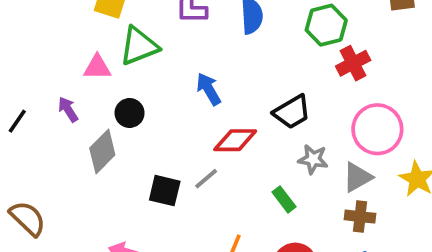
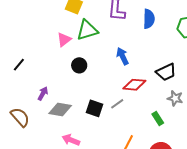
pink triangle: (97, 67) -> (64, 40), turned -42
purple arrow: (68, 109) -> (43, 94), moved, turned 56
gray diamond: (102, 151) -> (60, 110), moved, turned 50

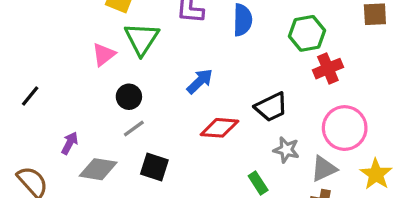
green triangle: (87, 30) -> (142, 39), turned -40
blue arrow: (123, 56) -> (200, 81), turned 72
gray line: (117, 104) -> (134, 129), moved

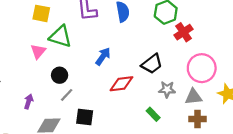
green triangle: (142, 39) -> (60, 36), turned -35
purple arrow: (70, 143) -> (29, 102), moved
gray triangle: (324, 169) -> (193, 97), turned 30

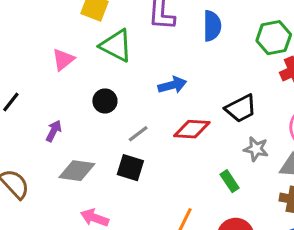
pink triangle: (38, 51) -> (63, 60), moved
blue arrow: (103, 56) -> (172, 85), turned 30
gray line: (67, 95) -> (138, 134), moved

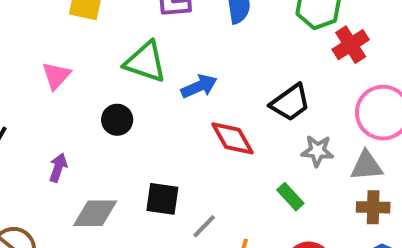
green triangle: (116, 46) -> (145, 62), moved
red diamond: (192, 129) -> (232, 138), turned 66
gray line: (138, 134) -> (204, 226), moved

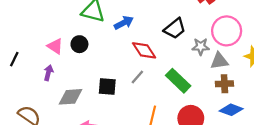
pink triangle: (56, 76) -> (55, 46), moved, turned -35
gray star: (317, 151) -> (201, 47), moved
green rectangle: (290, 197) -> (178, 81), size x1.6
gray line: (204, 226) -> (137, 77), moved

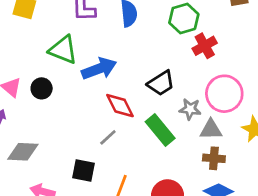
blue arrow: (124, 23) -> (99, 69), size x1.4
green rectangle: (178, 81) -> (160, 130), moved
black square: (107, 86) -> (83, 170), moved

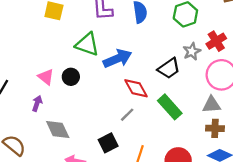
red cross: (205, 46) -> (216, 41), moved
gray star: (190, 109) -> (192, 51), moved, turned -30
gray diamond: (23, 152) -> (58, 130), turned 65
black square: (83, 170) -> (108, 143), turned -36

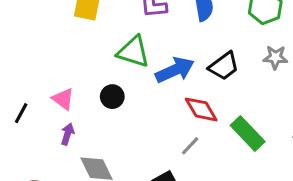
gray star: (192, 51) -> (275, 57), turned 30
black trapezoid: (169, 68) -> (224, 66), moved
pink triangle: (46, 77) -> (63, 99), moved

